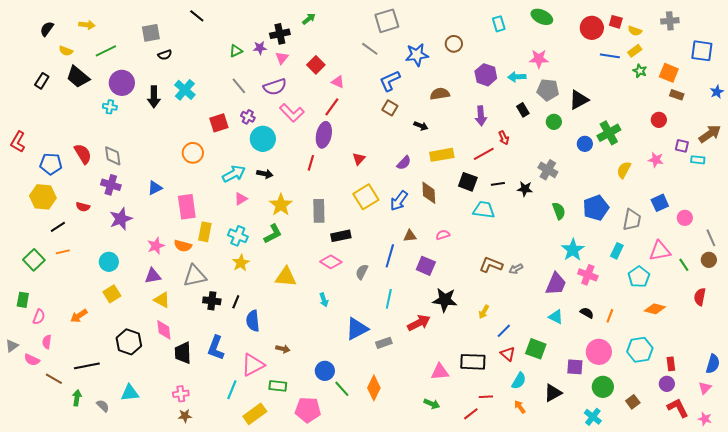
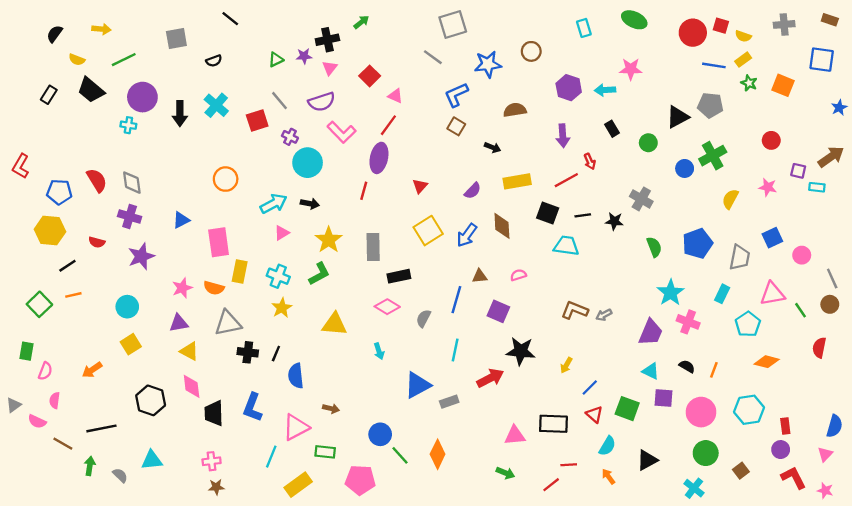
black semicircle: (165, 55) -> (214, 61), moved
gray pentagon: (548, 90) -> (710, 105), moved
brown rectangle: (677, 95) -> (830, 20), moved
red square: (219, 123) -> (257, 120), moved
purple square: (575, 367) -> (664, 398), moved

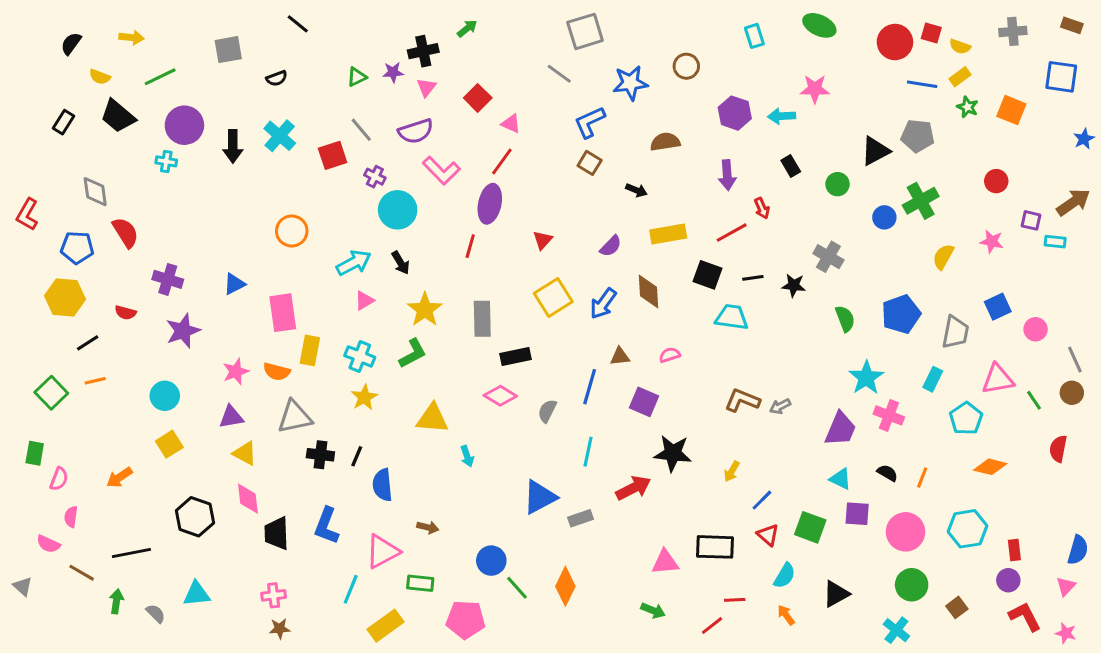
gray diamond: (132, 183) -> (95, 192), moved
black arrow: (310, 204) -> (401, 263), turned 48
cyan arrow: (379, 351) -> (467, 456), moved
gray triangle: (14, 405) -> (23, 586), moved, turned -42

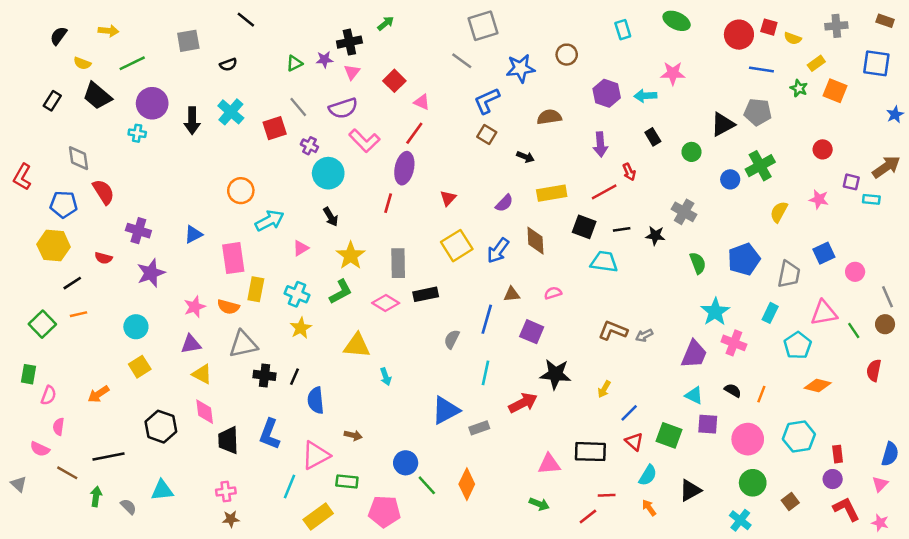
yellow rectangle: (960, 77) -> (816, 63), moved
cyan arrow: (354, 263) -> (270, 221), moved
pink diamond: (500, 396) -> (386, 303), moved

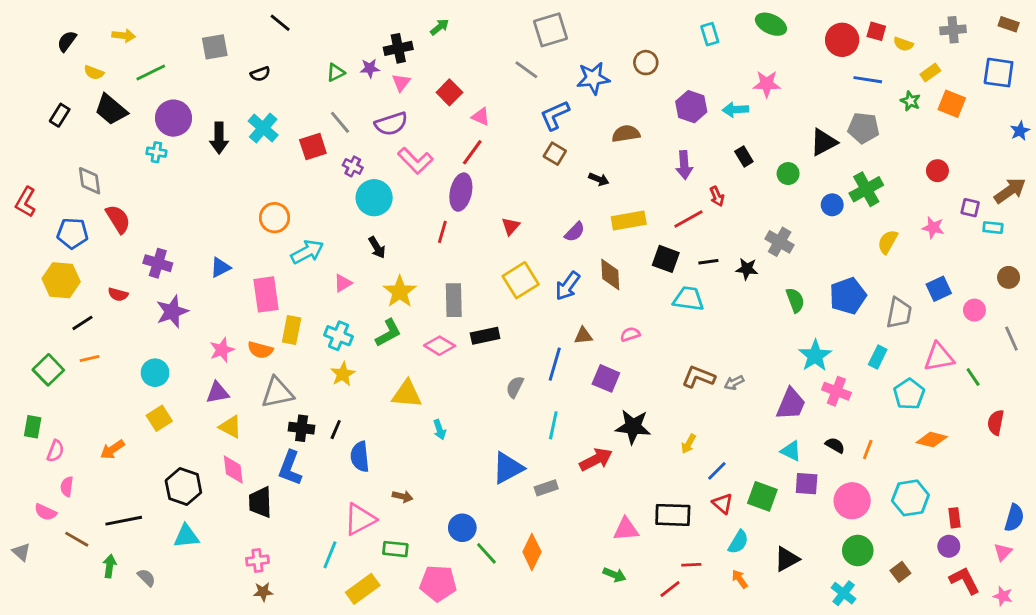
brown circle: (885, 324) -> (1009, 277), moved
blue L-shape: (270, 434) -> (290, 468), moved
cyan triangle: (162, 490) -> (186, 536), moved

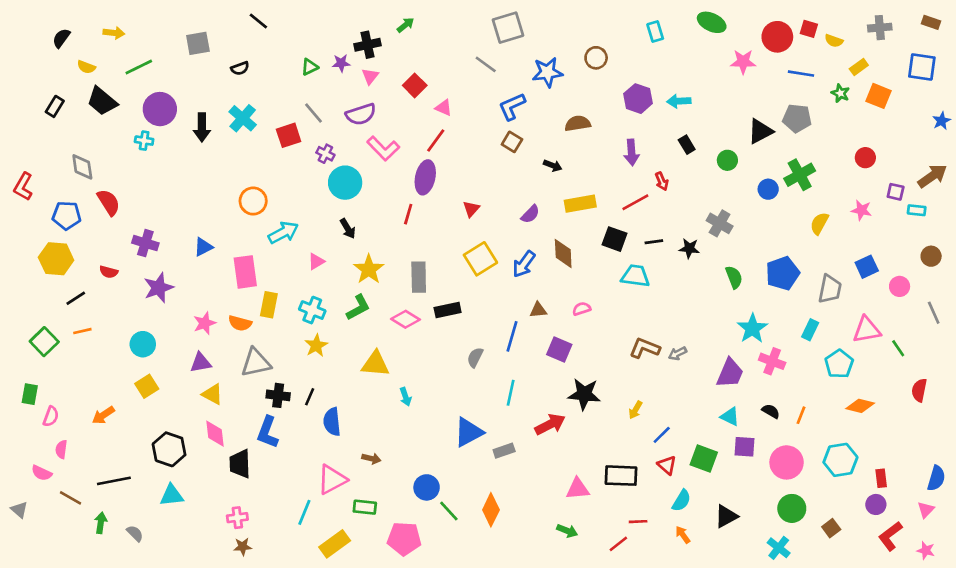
pink star: (767, 84) -> (743, 62), moved
red L-shape: (964, 580) -> (890, 536), turned -100

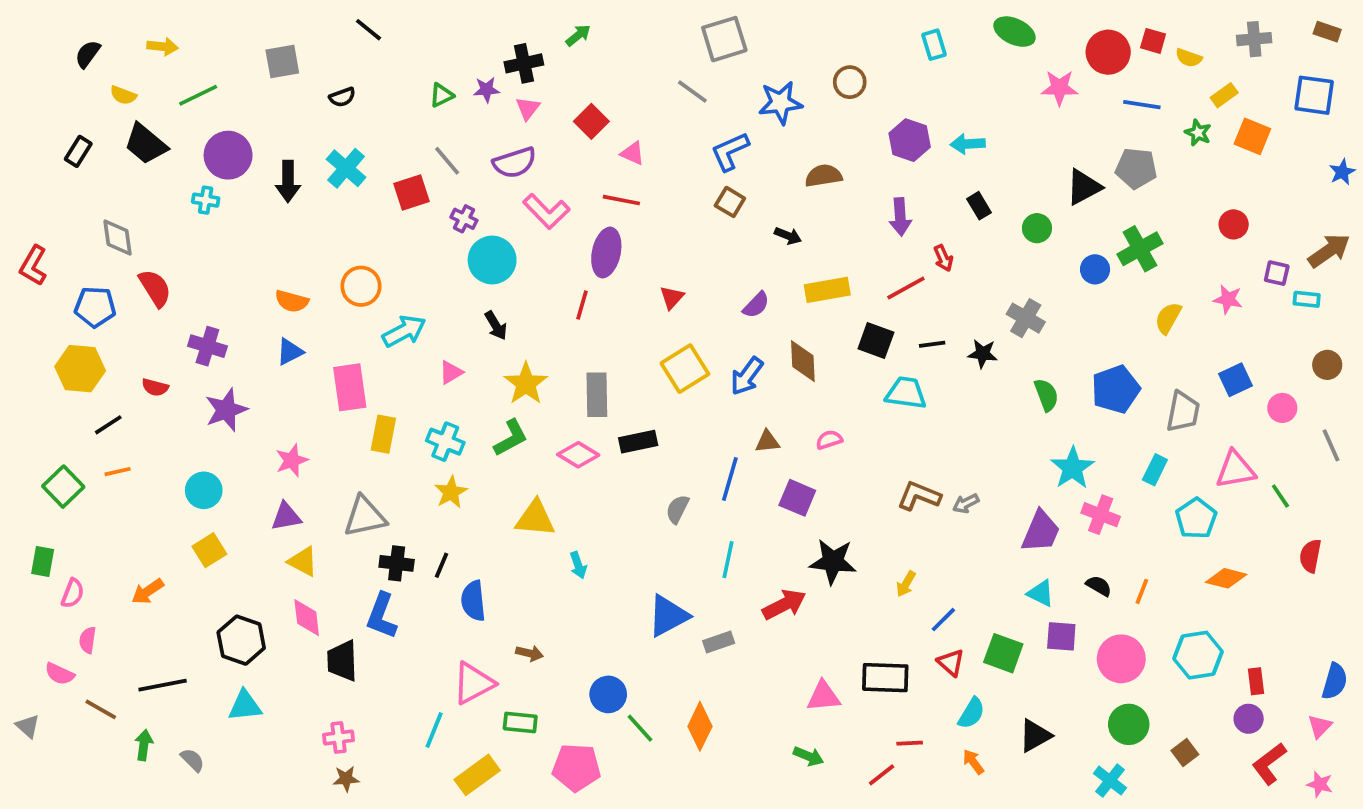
red line: (436, 141) -> (621, 200), turned 65
orange semicircle: (240, 323) -> (292, 301), moved

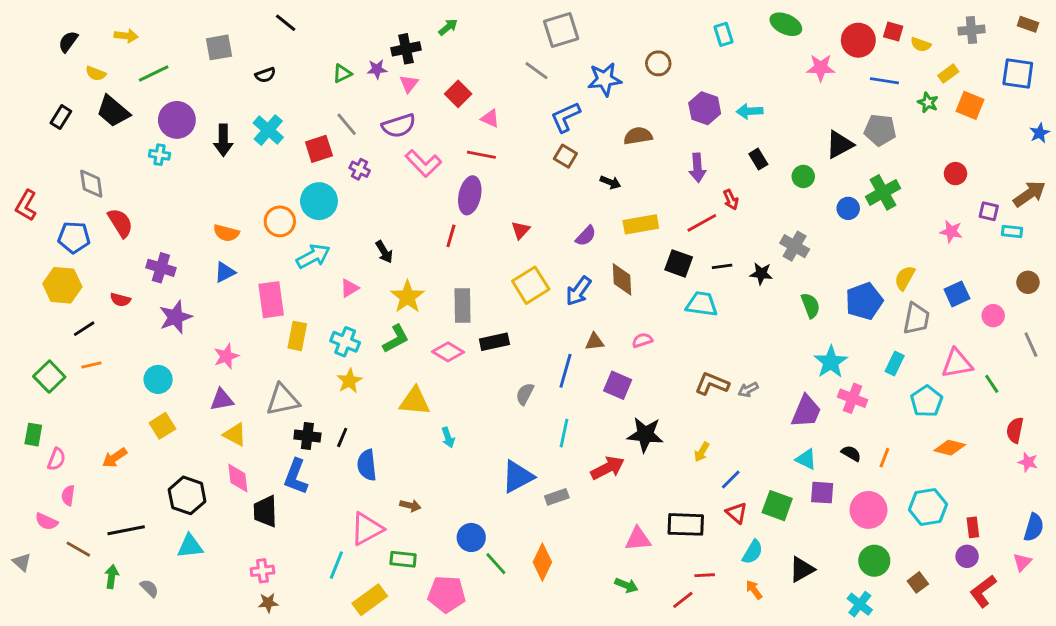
cyan circle: (492, 260) -> (319, 201), moved
yellow semicircle: (1168, 318) -> (905, 278), moved
pink star: (1320, 784) -> (1028, 462), moved

